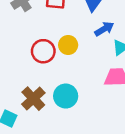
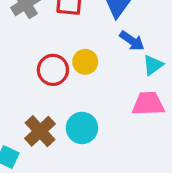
blue arrow: (104, 29) -> (132, 41), turned 66

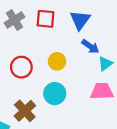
red circle: (53, 70) -> (21, 67), moved
cyan circle: (82, 128) -> (55, 94), moved

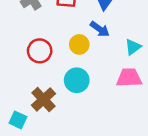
blue arrow: (90, 46) -> (100, 29), moved

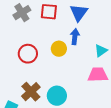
blue arrow: (100, 29) -> (75, 37), turned -119
cyan circle: (77, 80) -> (57, 96), moved

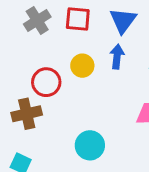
yellow circle: (59, 49) -> (82, 66), moved
brown cross: (31, 92) -> (27, 114), moved, turned 30

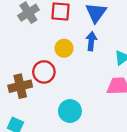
red circle: (46, 82) -> (44, 72), moved

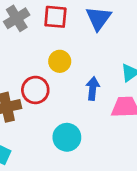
blue arrow: (91, 41) -> (93, 89), moved

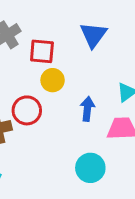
red square: (55, 17) -> (42, 51), moved
cyan circle: (67, 137) -> (90, 168), moved

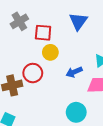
blue arrow: (87, 109) -> (74, 72), turned -119

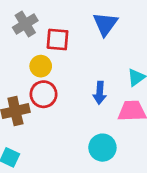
yellow circle: (50, 52) -> (41, 66), moved
blue arrow: (74, 72) -> (100, 93), turned -63

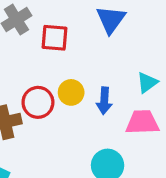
yellow circle: (41, 66) -> (71, 92), moved

